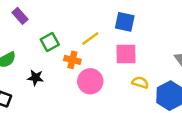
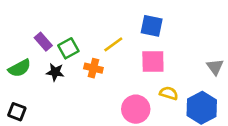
purple rectangle: (20, 16) -> (43, 42), moved
black star: (36, 78) -> (55, 72), moved
pink circle: (90, 81) -> (136, 109), moved

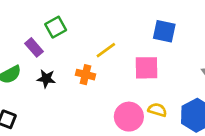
blue square: (152, 26) -> (164, 31), moved
green square: (68, 48) -> (56, 27), moved
yellow semicircle: (169, 93) -> (157, 110), moved

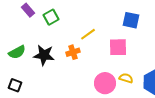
purple rectangle: (34, 47) -> (28, 10), moved
orange cross: (85, 75) -> (73, 52), turned -32
black star: (46, 79) -> (44, 55), size x1.5

